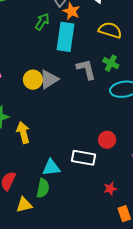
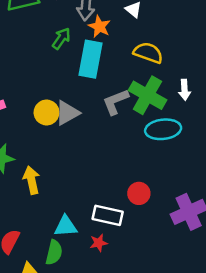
green cross: (111, 63) -> (147, 95), size x1.8
gray L-shape: (86, 69) -> (116, 102), turned -100
red star: (110, 189) -> (99, 243), moved

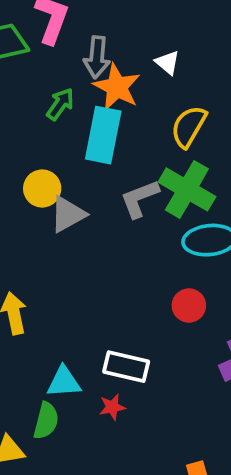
orange star: (99, 27) -> (117, 87), size x1.4
yellow semicircle: (148, 53) -> (189, 127), turned -80
yellow circle: (47, 113) -> (42, 188), moved
red circle: (139, 193) -> (189, 306), moved

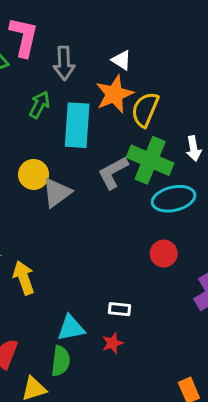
orange star: (117, 87) -> (114, 94), moved, turned 30
white rectangle: (126, 367) -> (119, 309), size x0.6

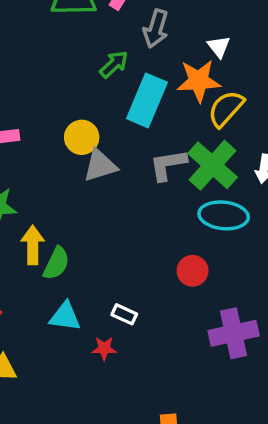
green semicircle: (61, 361) -> (56, 263), moved

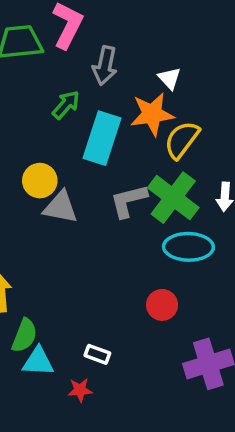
gray triangle: (100, 165) -> (61, 207), turned 33
green semicircle: (56, 263) -> (24, 335), moved

